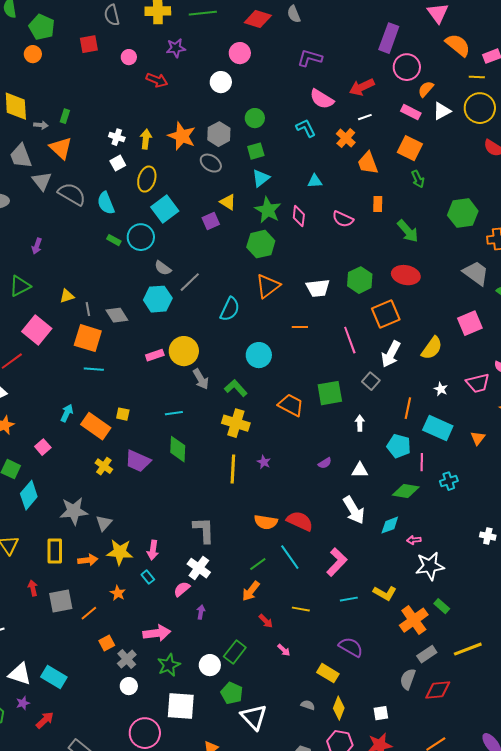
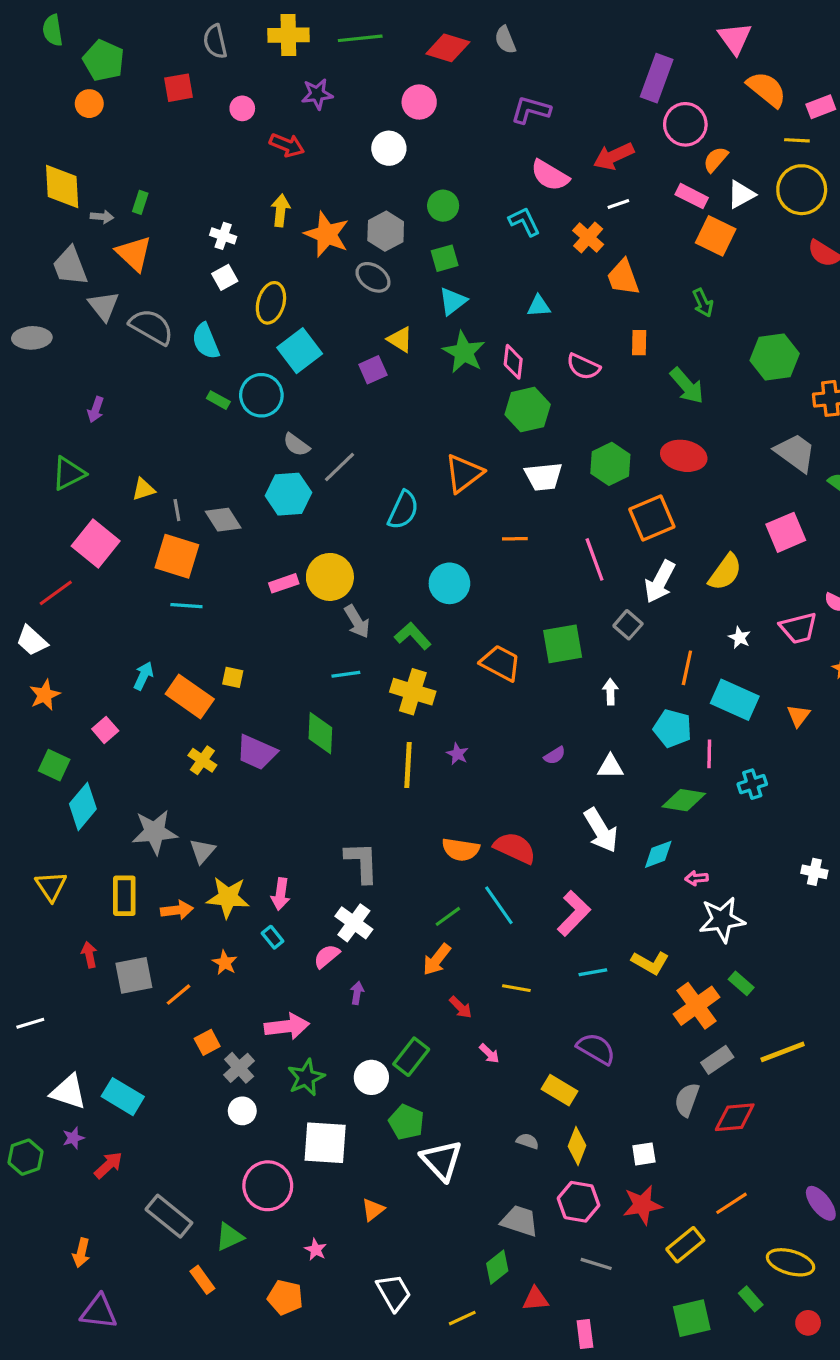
yellow arrow: (146, 139) -> (281, 210), moved
orange square: (410, 148) -> (716, 236), moved
green hexagon: (261, 244) -> (528, 410), moved
cyan line: (174, 413) -> (346, 674), moved

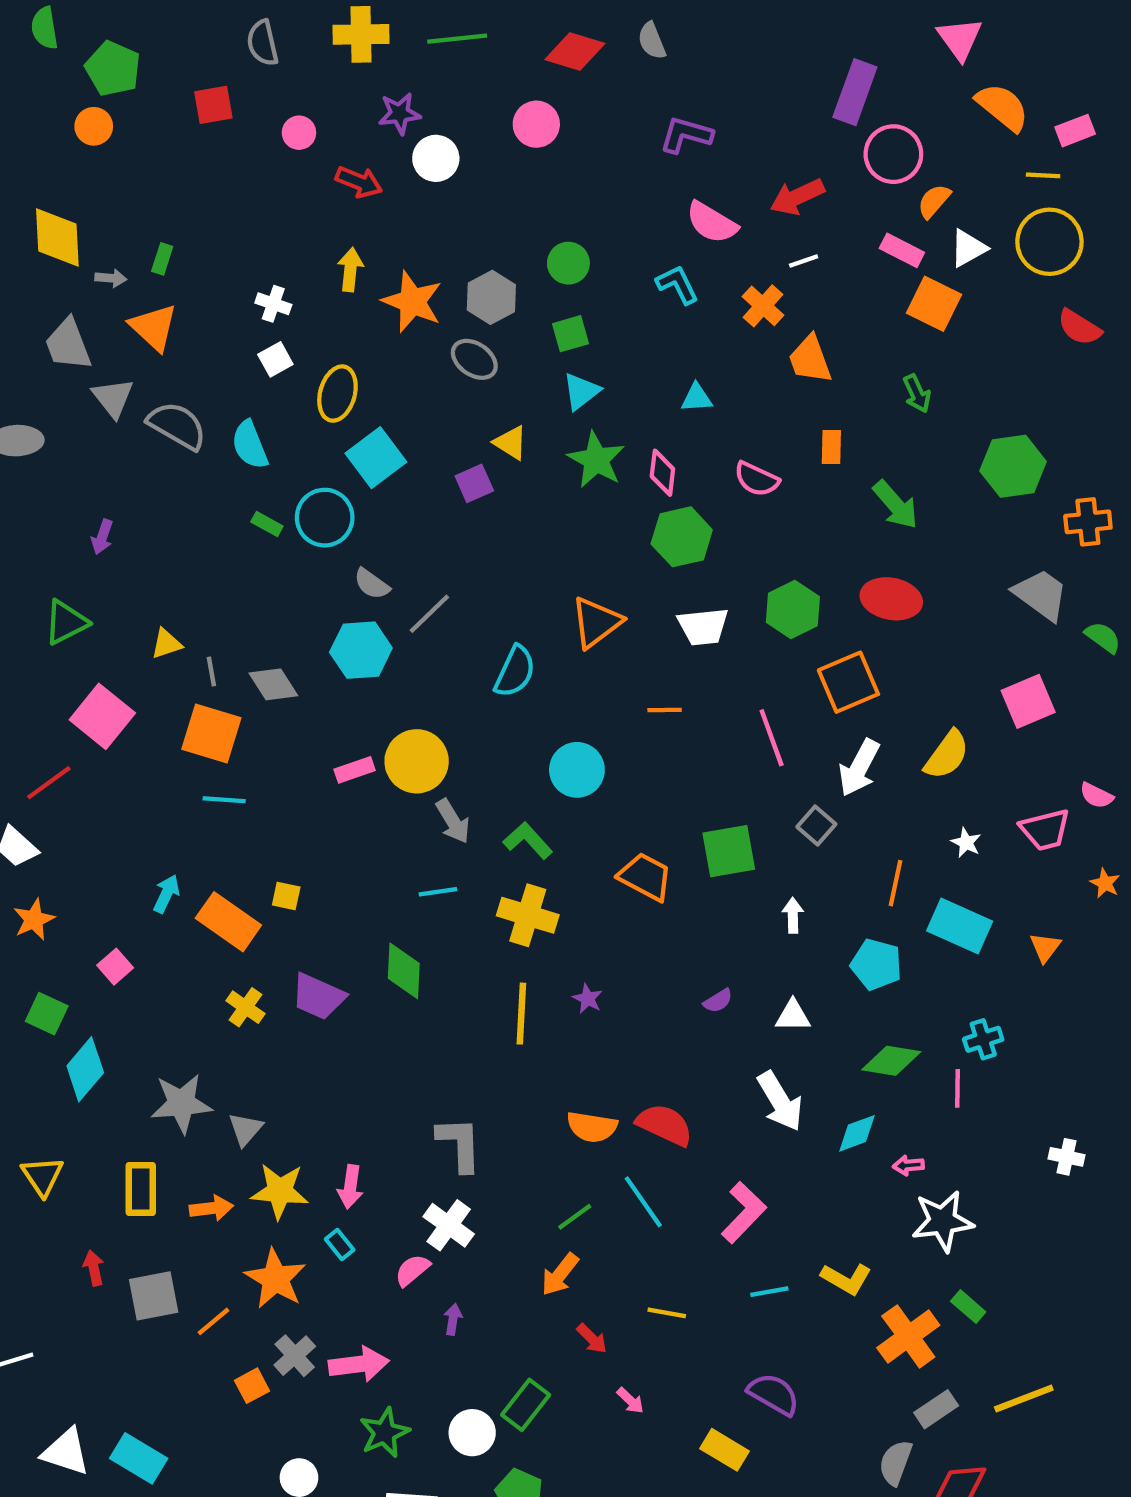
white circle: (389, 148) -> (436, 158), moved
pink line: (709, 754) -> (958, 1088), moved
orange star: (225, 963) -> (275, 1279), size x1.8
gray cross: (239, 1068) -> (295, 1356), moved

